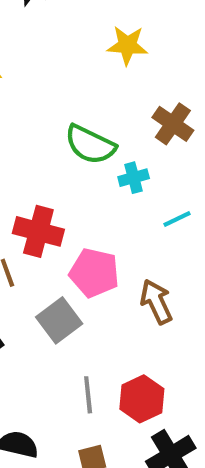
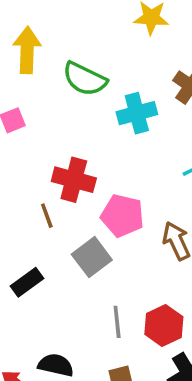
green semicircle: (90, 145) -> (85, 79), moved
cyan cross: (134, 178) -> (137, 113), moved, size x1.5

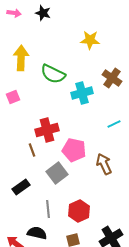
red cross: (74, 180) -> (47, 130), turned -30
gray line: (117, 322) -> (48, 209), moved
red hexagon: (164, 325) -> (79, 211), moved

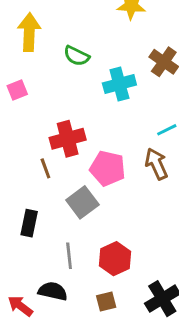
green semicircle: (53, 74) -> (77, 56), size x0.7
brown arrow: (104, 164) -> (156, 164), moved
black rectangle: (21, 187) -> (29, 223), turned -42

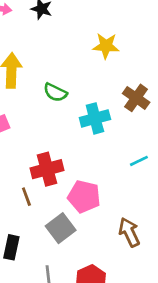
brown arrow: (156, 164) -> (129, 232), moved

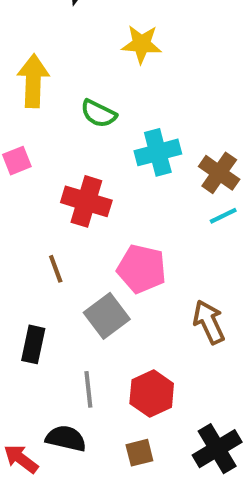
yellow star: (106, 46) -> (141, 44), moved
brown cross: (136, 98) -> (219, 173), moved
red cross: (47, 169) -> (86, 201), moved, turned 32

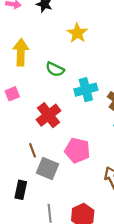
yellow star: (141, 44) -> (77, 33), turned 30
red cross: (86, 201) -> (49, 115), turned 35
gray square: (107, 316) -> (47, 168), moved, turned -30

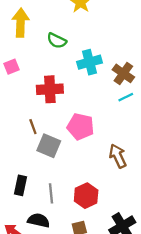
red cross: (49, 115) -> (50, 89), turned 35
black rectangle: (21, 190) -> (21, 185), moved

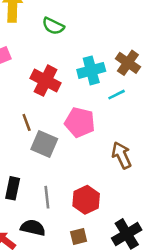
cyan cross: (89, 62) -> (91, 70), moved
red cross: (50, 89) -> (46, 81), turned 30
cyan line: (126, 97) -> (117, 95), moved

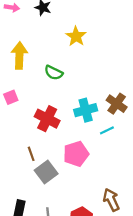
pink pentagon: (80, 122) -> (76, 154), turned -30
gray square: (44, 144) -> (46, 172), turned 30
brown arrow: (122, 155) -> (111, 200), moved

